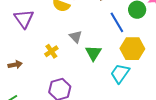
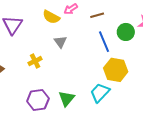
gray triangle: (76, 37) -> (60, 42), moved
green triangle: (93, 53) -> (67, 98), moved

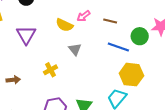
brown line: (97, 15) -> (110, 21), turned 32
blue line: (104, 42) -> (118, 47), turned -45

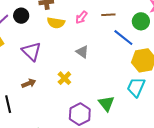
yellow semicircle: (64, 25) -> (56, 23), moved
blue line: (118, 47) -> (123, 38), turned 35
brown arrow: (13, 80) -> (29, 83), moved

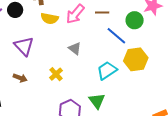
pink arrow: (81, 17) -> (75, 14), size x1.5
brown arrow: (29, 83) -> (20, 78), turned 40
cyan trapezoid: (136, 87) -> (107, 70), moved, turned 30

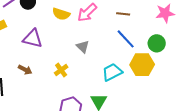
brown line: (102, 12) -> (123, 14), moved
green circle: (135, 20) -> (157, 43), moved
purple triangle: (24, 46) -> (33, 39), turned -40

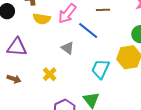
blue line: (126, 39) -> (88, 30), moved
cyan trapezoid: (112, 72) -> (100, 69), turned -30

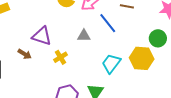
purple triangle: (17, 47) -> (42, 36), moved
gray triangle: (68, 48) -> (84, 36), turned -48

